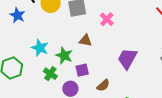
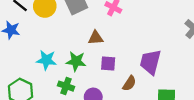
purple trapezoid: (127, 59) -> (150, 62), moved
purple square: (82, 70) -> (108, 63), moved, turned 32

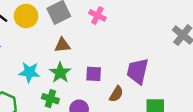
brown triangle: (96, 38) -> (62, 45), moved
green star: (76, 61) -> (60, 73), turned 30

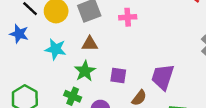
pink cross: (97, 15) -> (128, 17), turned -35
cyan star: (29, 72) -> (56, 49), moved

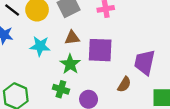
purple square: (118, 75) -> (100, 50), moved, size x1.6

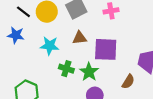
green star: (70, 64) -> (89, 72), moved
green cross: (61, 89) -> (66, 69), moved

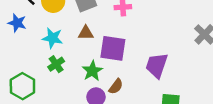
green cross: (66, 69) -> (56, 64), moved, turned 32
brown semicircle: (128, 82) -> (116, 86), moved

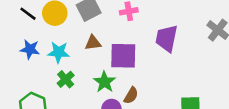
blue star: (17, 23) -> (30, 49), moved
purple trapezoid: (157, 65) -> (167, 38), moved

